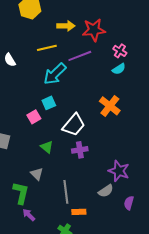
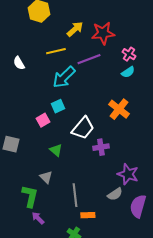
yellow arrow: (66, 26) -> (75, 29), turned -42
purple cross: (80, 150) -> (101, 147), moved
purple semicircle: (129, 203) -> (138, 206), size x1.6

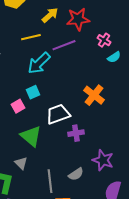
cyan semicircle: (128, 72) -> (114, 57), moved
white trapezoid: (83, 128) -> (58, 114), turned -150
green triangle: (56, 150) -> (31, 136), size x1.6
gray semicircle: (115, 194) -> (76, 174), moved

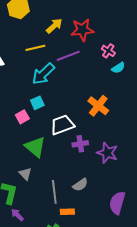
purple star: (103, 160) -> (107, 153), moved

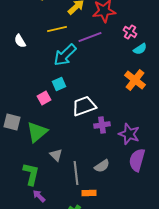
orange cross: (98, 106) -> (135, 80), moved
green triangle: (35, 147) -> (37, 132), moved, turned 40
gray triangle: (25, 174) -> (56, 155), moved
purple semicircle: (117, 203) -> (137, 160), moved

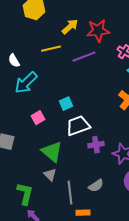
cyan arrow: (65, 55) -> (26, 83), moved
cyan square: (59, 84) -> (66, 104), moved
green triangle: (37, 132) -> (52, 152), moved, turned -40

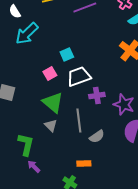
pink square: (38, 118) -> (50, 74), moved
gray line: (70, 193) -> (79, 120), moved

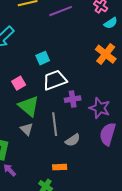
pink square: (50, 74) -> (19, 83), moved

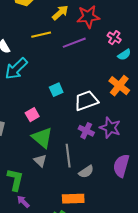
white trapezoid: (55, 80) -> (86, 101), moved
purple cross: (73, 99) -> (86, 131), turned 35
purple star: (100, 108) -> (110, 128), moved
orange rectangle: (60, 167) -> (73, 199), size x1.5

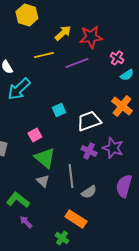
green L-shape: (15, 180) -> (18, 200), turned -65
orange rectangle: (73, 199) -> (76, 219), turned 35

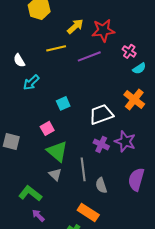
cyan arrow: (19, 89) -> (31, 82), size x0.7
cyan square: (59, 110) -> (63, 103), moved
gray semicircle: (89, 192) -> (101, 185), turned 105

